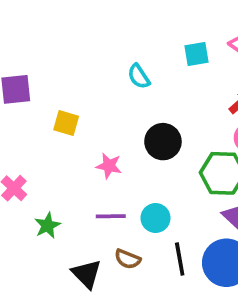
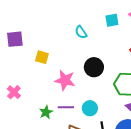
pink star: (109, 166) -> (65, 80), size x1.5
green star: (47, 225) -> (46, 112), moved

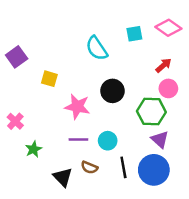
cyan semicircle: (81, 32) -> (97, 48), size x1.5
purple square: (15, 39) -> (17, 57), turned -30
green star: (46, 112) -> (34, 149), moved

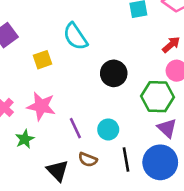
cyan semicircle: (97, 48) -> (75, 36), moved
yellow square: (49, 79) -> (43, 60), turned -35
pink star: (77, 107) -> (41, 106), moved
purple line: (78, 139) -> (75, 128), turned 66

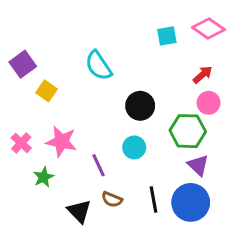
yellow square: (43, 60) -> (46, 91), moved, turned -36
cyan circle: (108, 129) -> (134, 147), moved

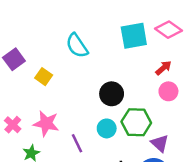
cyan square: (167, 36) -> (134, 36), size x1.6
cyan semicircle: (99, 66) -> (77, 46), moved
yellow square: (46, 91) -> (44, 77), moved
green hexagon: (188, 131) -> (136, 122), moved

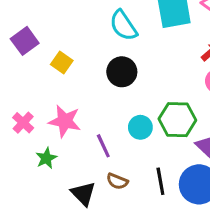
cyan semicircle: (77, 46) -> (123, 26), moved
black circle: (112, 94) -> (122, 72), moved

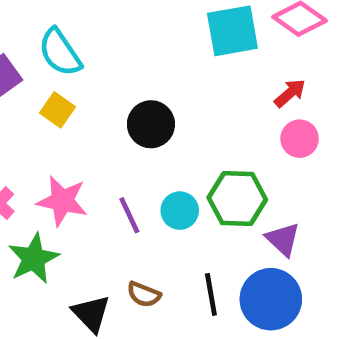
cyan semicircle: (123, 26) -> (60, 52), moved
purple line: (103, 146) -> (129, 215), moved
green star: (46, 158) -> (34, 258), size x1.5

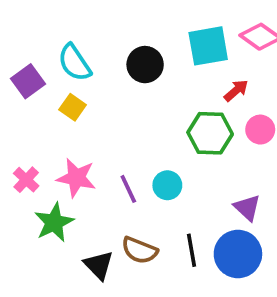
red arrow: (290, 93) -> (236, 91), moved
black circle: (151, 124) -> (145, 65), moved
green hexagon: (237, 199) -> (210, 133), moved
brown semicircle: (144, 294) -> (139, 250), size x1.4

